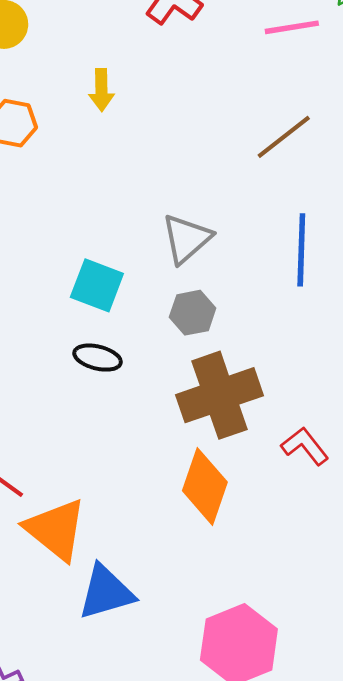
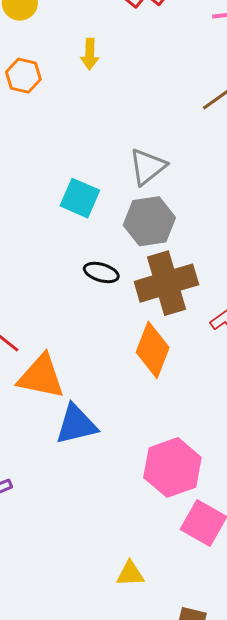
gray hexagon: (193, 313) -> (149, 221), size x1.5
black ellipse: (98, 358) -> (101, 272), moved
orange triangle: (56, 529) -> (41, 377), turned -30

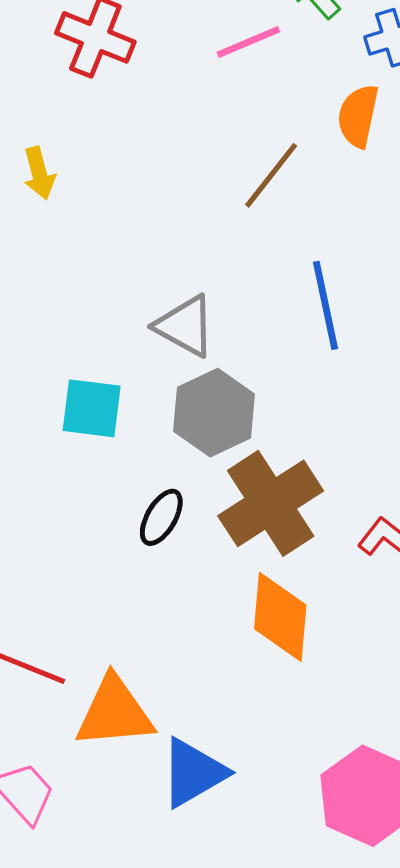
gray triangle: (148, 167) -> (185, 326), turned -36
black ellipse: (101, 272) -> (161, 517), turned -60

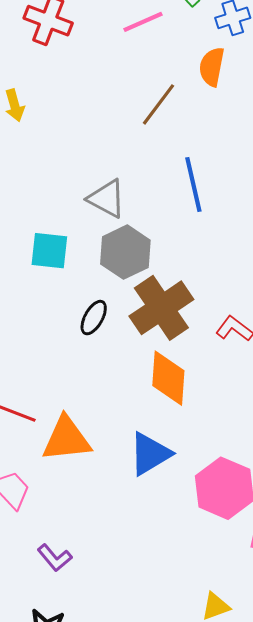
blue triangle: (193, 773) -> (150, 454), moved

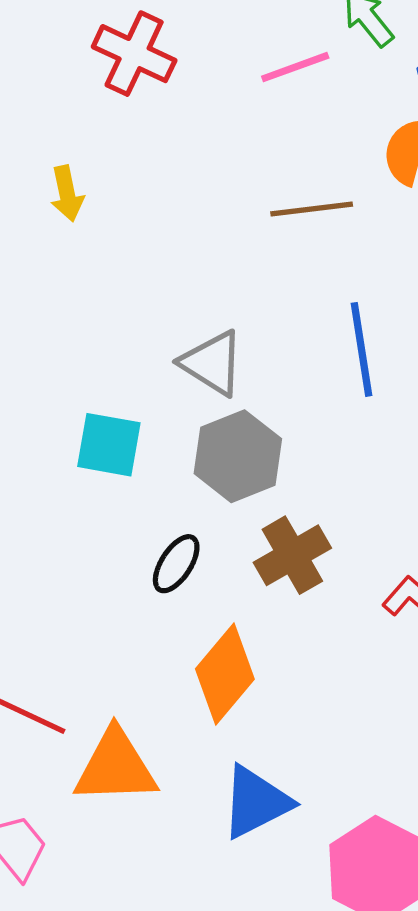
brown line: (158, 104) -> (312, 209), turned 42
brown cross: (161, 308) -> (292, 555), size x0.7
orange diamond: (168, 378) -> (225, 674), moved, turned 32

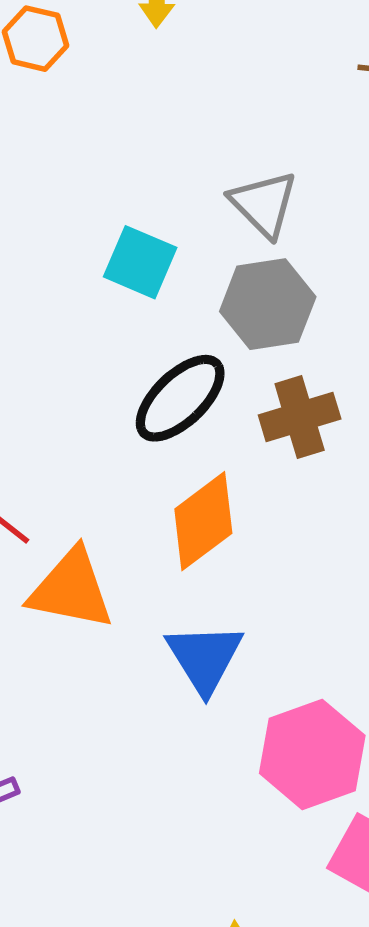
black ellipse: (176, 564) -> (180, 398), size x1.6
blue triangle: (256, 802) -> (205, 658), turned -48

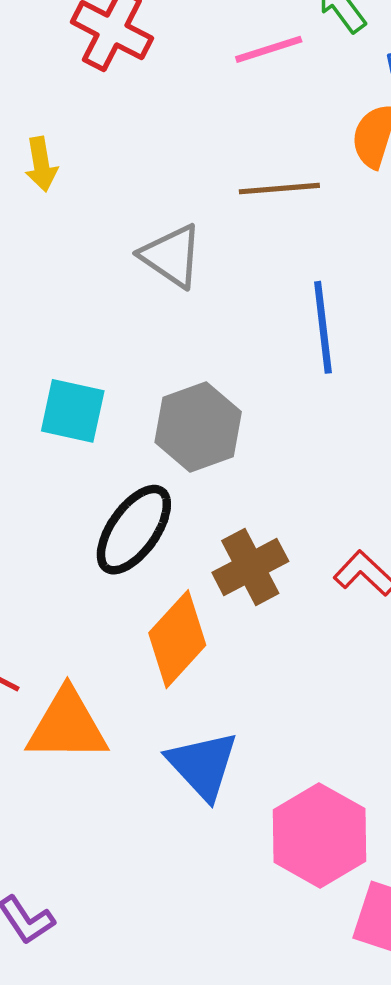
gray triangle: (264, 204) -> (171, 256), moved
brown cross: (300, 417) -> (250, 567), moved

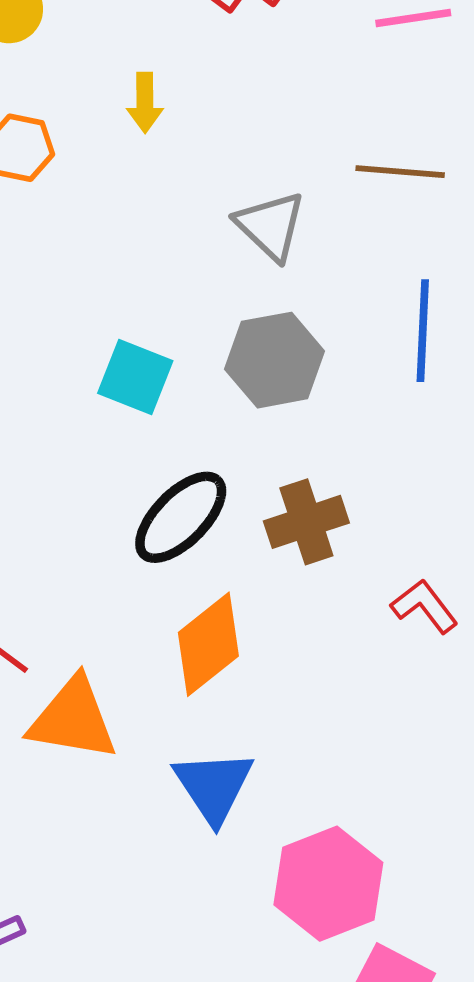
gray hexagon: (198, 427) -> (275, 360), moved
brown cross: (250, 567) -> (306, 522), moved

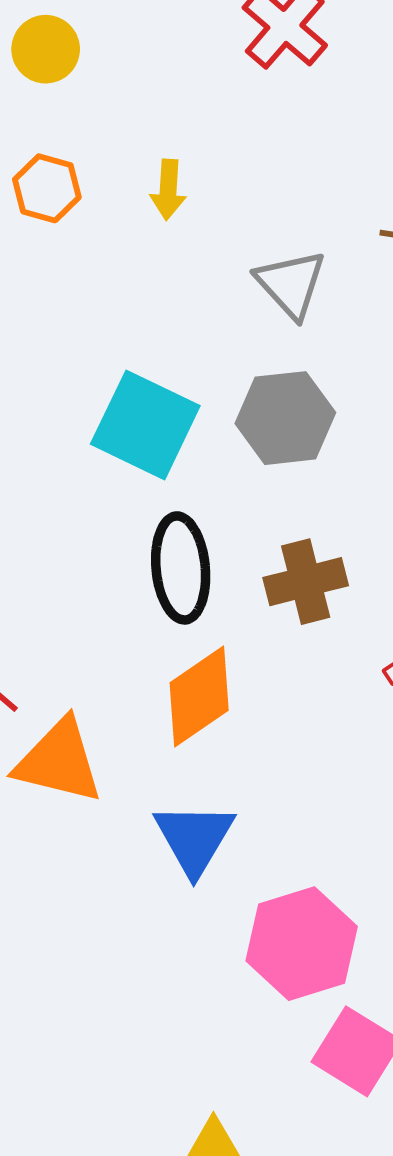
yellow arrow: (145, 103) -> (168, 190), moved
cyan square: (135, 377) -> (145, 425), size x1.4
black ellipse: (181, 517) -> (181, 568), turned -54

